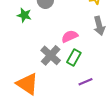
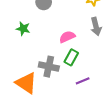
green star: (24, 15) -> (23, 29), moved
gray cross: (51, 55) -> (49, 67), moved, turned -30

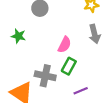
pink semicircle: (67, 37) -> (65, 45), turned 140

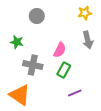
gray cross: (45, 76) -> (33, 65), moved

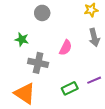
green rectangle: (64, 70) -> (70, 88), moved, turned 35
purple line: (75, 93) -> (94, 80), moved

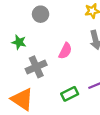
gray cross: (38, 63) -> (36, 67), turned -36

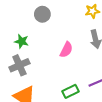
gray cross: (36, 67) -> (19, 65), moved

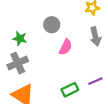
gray circle: (42, 14) -> (52, 25), moved

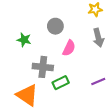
gray cross: (18, 63) -> (43, 67), moved, turned 30
green rectangle: (70, 90) -> (61, 83), moved

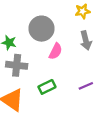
gray circle: (55, 26) -> (41, 29), size x1.5
gray cross: (43, 67) -> (17, 65), moved

